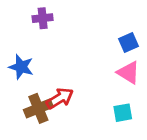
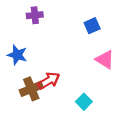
blue square: (128, 43) -> (92, 26), moved
cyan square: (123, 113) -> (84, 102), moved, turned -35

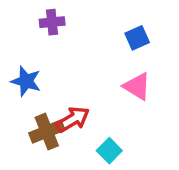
pink triangle: (105, 60) -> (137, 86), moved
cyan square: (84, 102) -> (109, 151), moved

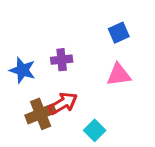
purple cross: (52, 22) -> (62, 60), moved
pink triangle: (137, 86) -> (119, 75), turned -40

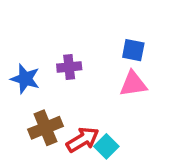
blue square: (119, 33) -> (133, 50), moved, turned 35
red arrow: (63, 103) -> (83, 140), moved

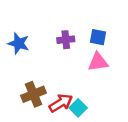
purple cross: (69, 67) -> (66, 40), moved
blue star: (25, 79) -> (19, 43), moved

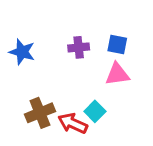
red arrow: (61, 103) -> (73, 123), turned -125
cyan square: (78, 108) -> (95, 111), moved

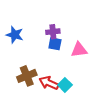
blue square: (117, 44) -> (55, 44), moved
cyan square: (95, 111) -> (65, 85), moved

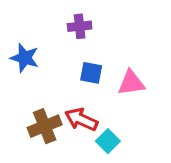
purple cross: (53, 32) -> (80, 26), moved
red arrow: (49, 83) -> (81, 119), moved

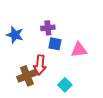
purple cross: (80, 26) -> (48, 28), moved
red arrow: (81, 119) -> (40, 65), moved, turned -108

